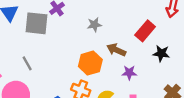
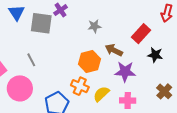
purple star: (129, 73) -> (125, 72), size x1.5

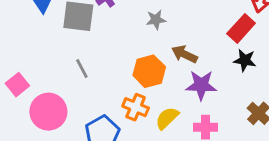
red rectangle: (141, 34) -> (241, 28), moved
gray line: (31, 60) -> (82, 68), moved

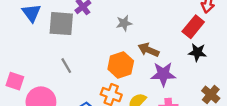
pink square: (17, 85) -> (15, 81), turned -30

